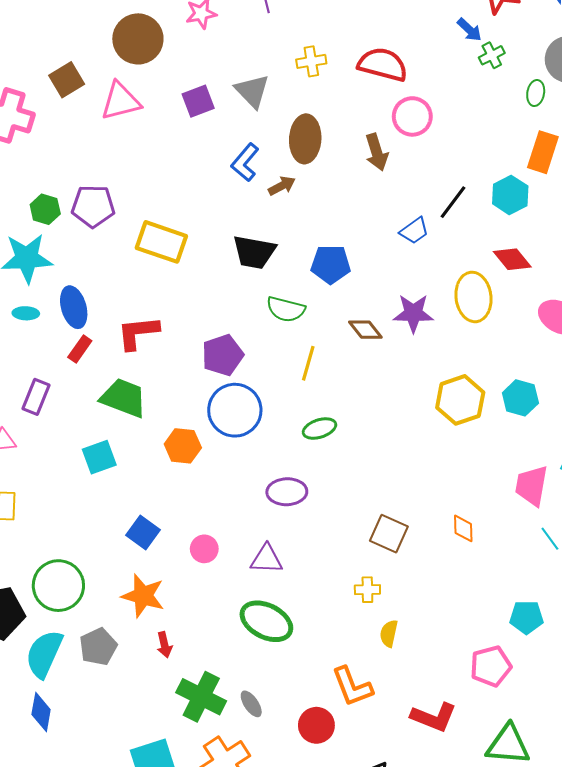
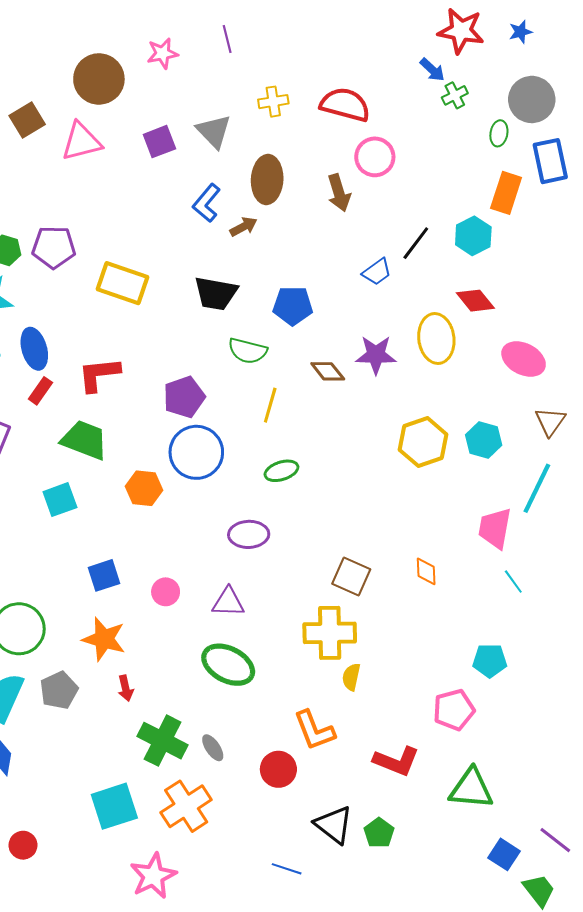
blue square: (143, 533) -> (104, 575), turned 36
yellow cross: (367, 590) -> (330, 633), size x2.0

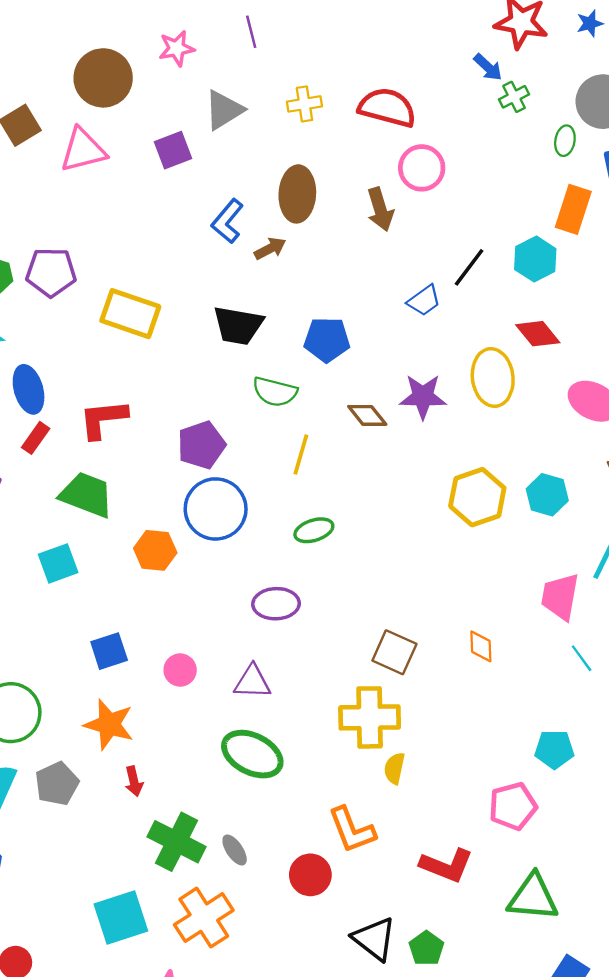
gray triangle: (214, 131) -> (224, 110), moved, turned 42

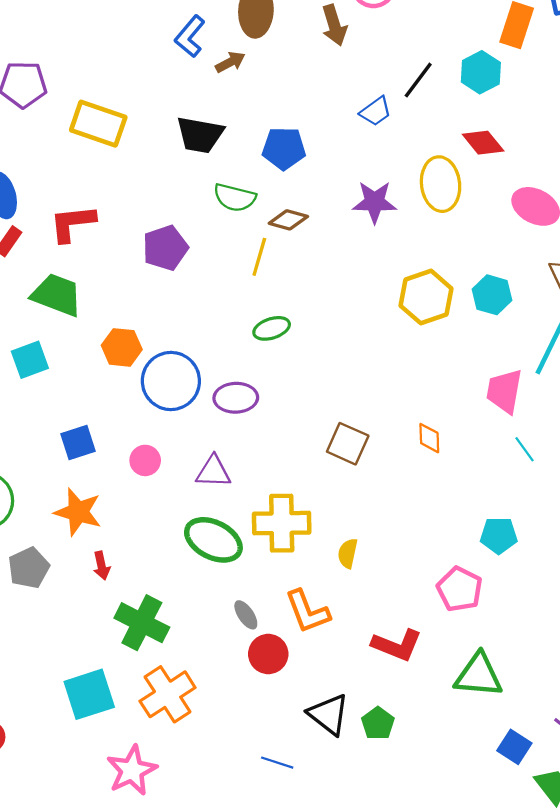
brown diamond: (367, 415) -> (288, 220), moved, turned -36
blue circle: (216, 509) -> (171, 381), moved
yellow cross: (370, 717) -> (282, 523), moved
pink pentagon: (513, 806) -> (460, 589), turned -30
gray ellipse: (235, 850) -> (246, 615), moved

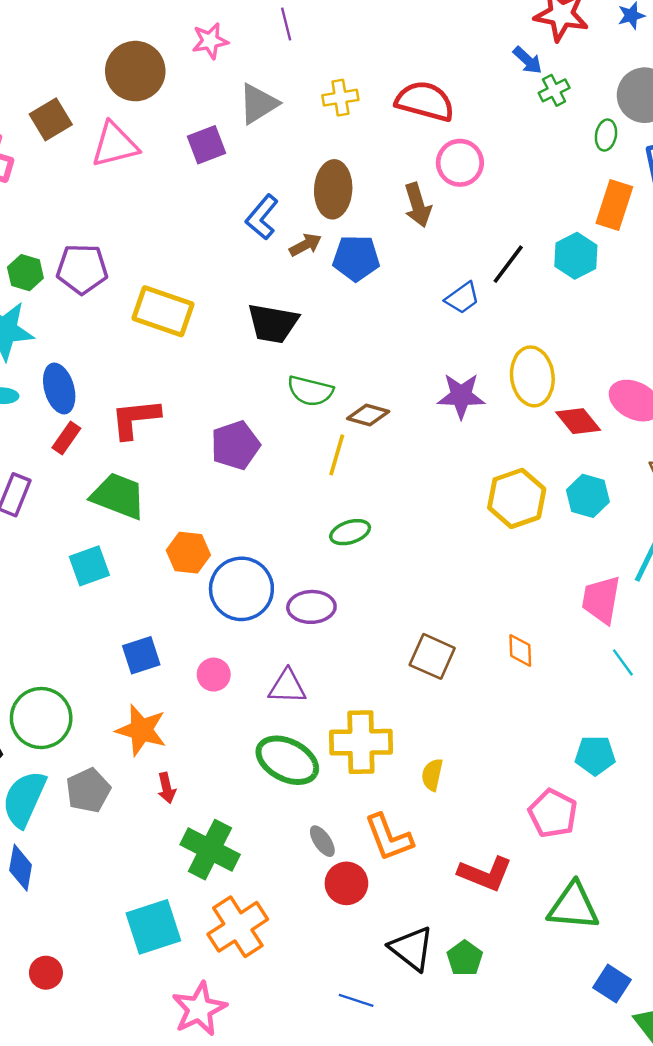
red diamond: (483, 143) -> (578, 421), moved
blue pentagon: (284, 148) -> (356, 258), moved

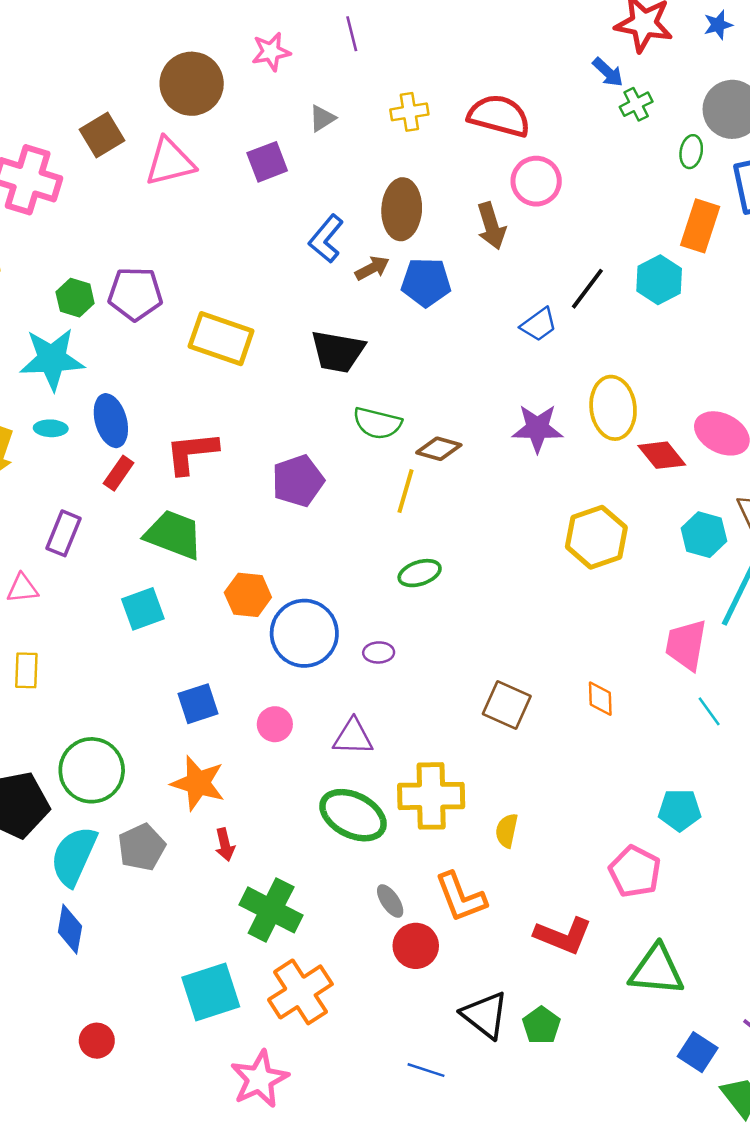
gray triangle: (258, 104) -> (322, 118), size x0.6
cyan hexagon: (588, 496) -> (704, 535), moved
purple ellipse: (311, 607) -> (379, 652), size x0.6

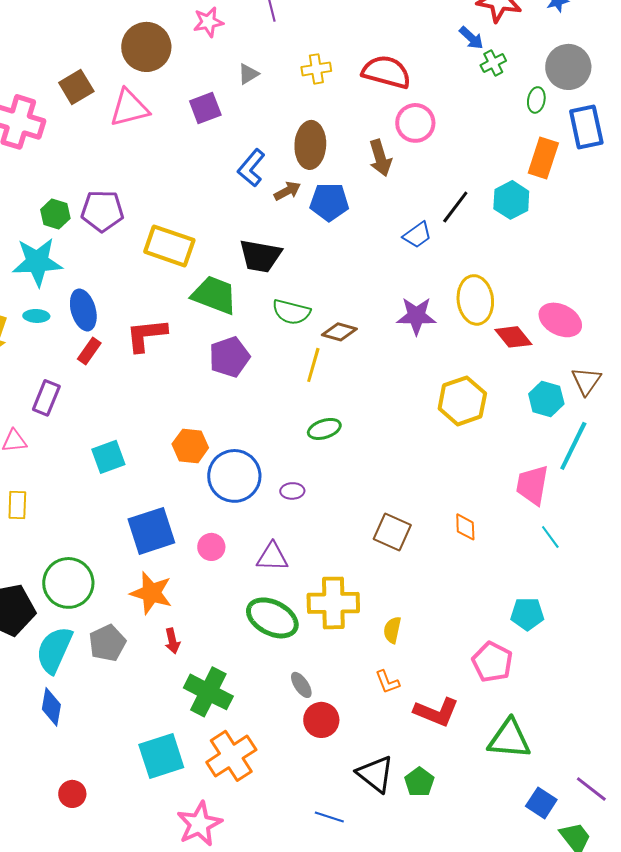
green trapezoid: (174, 535) -> (214, 295), moved
blue square: (198, 704) -> (151, 531), size x1.5
orange L-shape: (461, 897) -> (387, 682), moved, size x0.6

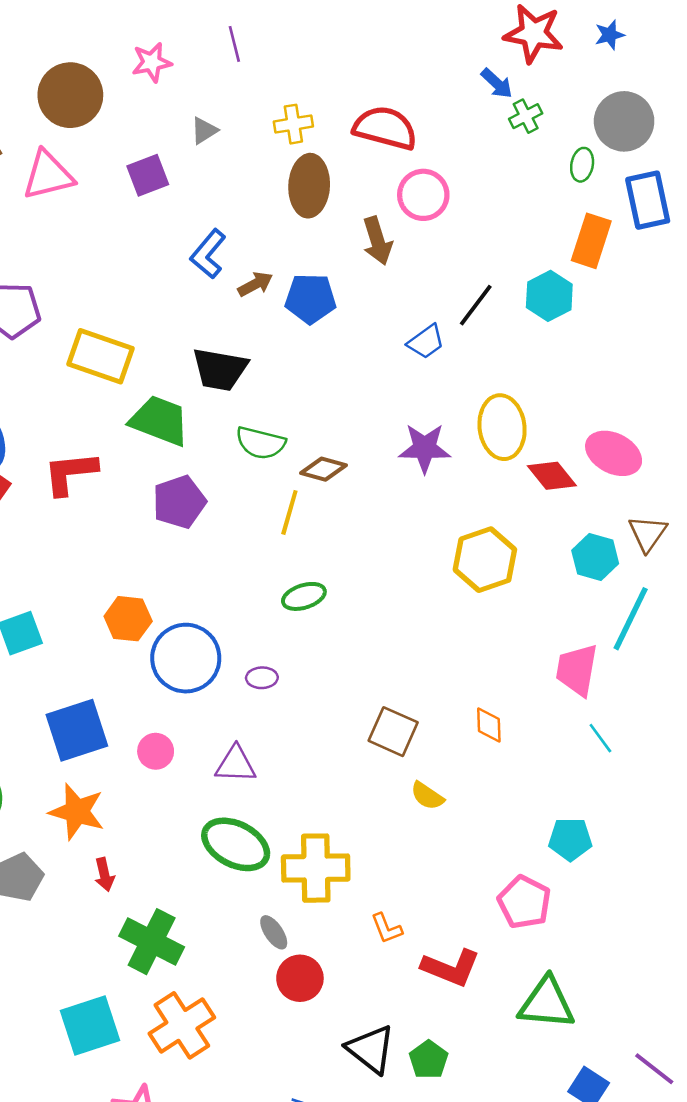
brown ellipse: (310, 145) -> (309, 186), moved
yellow cross: (333, 603) -> (316, 868), moved
yellow semicircle: (392, 630) -> (427, 796), moved, turned -68

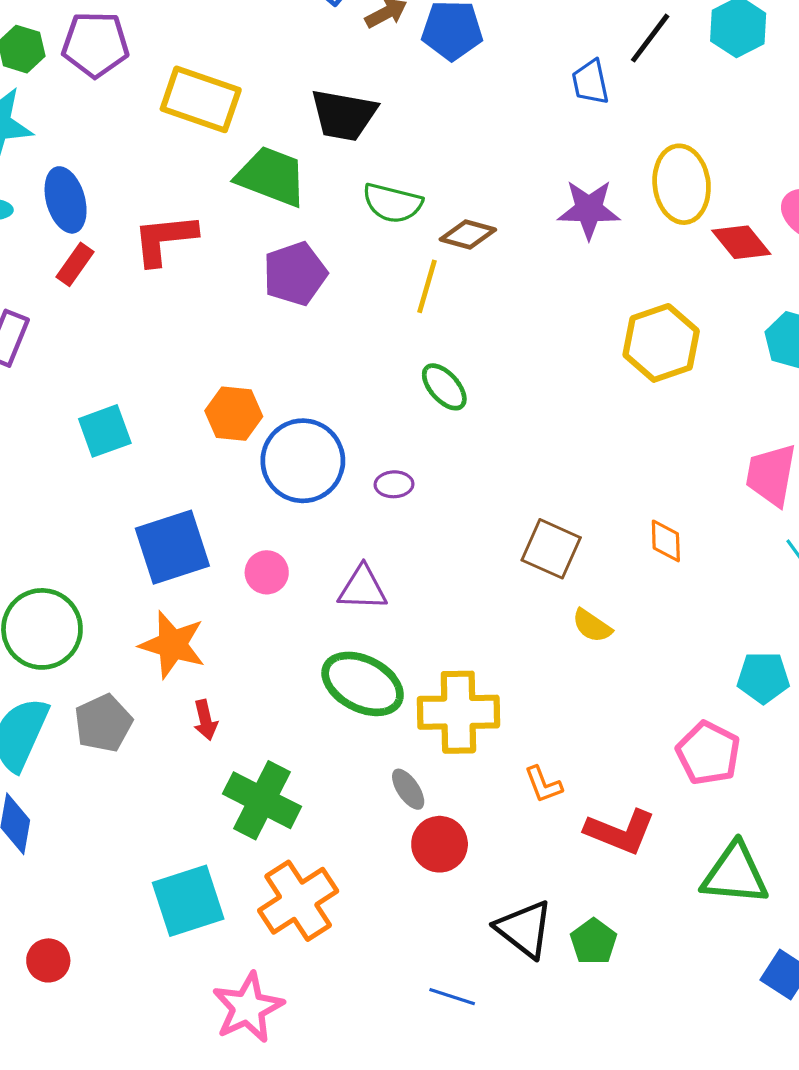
blue trapezoid: (426, 342) -> (590, 82), turned 114
green ellipse: (304, 596) -> (444, 387), turned 66

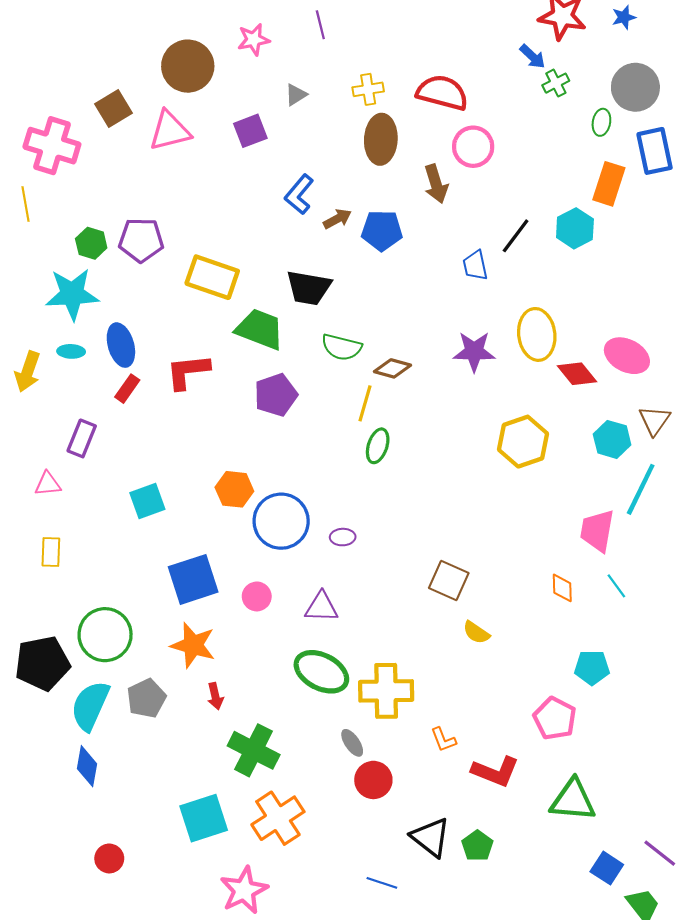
green ellipse: (444, 387) -> (378, 446), moved, turned 60
orange diamond: (666, 541) -> (562, 588), moved

